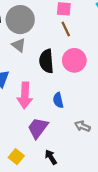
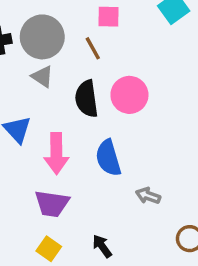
brown line: (66, 29) -> (93, 48), moved
blue semicircle: (58, 100) -> (108, 158), size x1.5
purple trapezoid: (38, 128) -> (52, 204), moved, turned -115

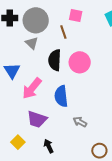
pink arrow: (56, 154) -> (32, 88), turned 30
purple trapezoid: (52, 204) -> (37, 119), moved

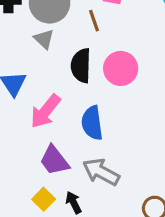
purple trapezoid: (37, 119) -> (54, 160), turned 35
gray arrow: (80, 122) -> (101, 172), moved, size x1.6
yellow square: (18, 142) -> (44, 199), moved

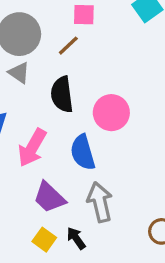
brown line: (94, 21) -> (68, 46), turned 75
pink circle: (121, 68) -> (111, 113), moved
gray arrow: (101, 172) -> (100, 202), turned 57

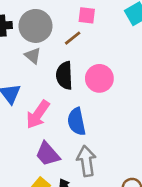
pink circle: (111, 113) -> (99, 78), moved

